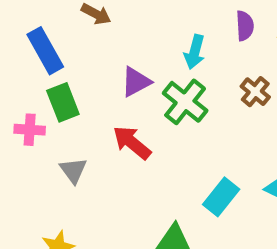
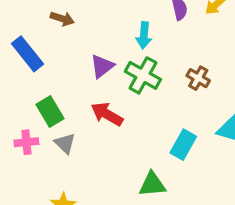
brown cross: (255, 92) -> (198, 78), moved
green rectangle: (63, 102) -> (50, 112), moved
pink cross: (30, 130) -> (26, 142), moved

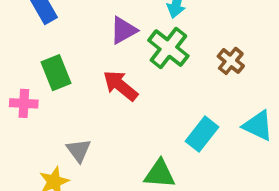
gray triangle: (65, 143) -> (79, 150), moved

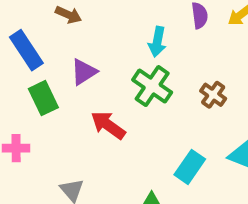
purple triangle: (123, 30) -> (84, 72), moved
green rectangle: (56, 73) -> (43, 98), moved

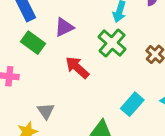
green rectangle: (43, 98) -> (33, 43), turned -35

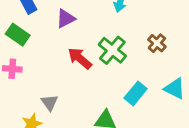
green rectangle: (33, 43) -> (18, 35), moved
green cross: (112, 43) -> (112, 50), moved

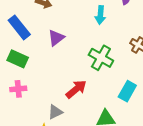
red arrow: (80, 58) -> (76, 89), moved, turned 110
gray triangle: (50, 103) -> (55, 112), turned 49

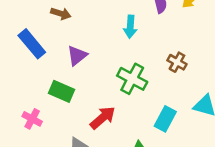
green rectangle: (18, 59) -> (61, 91), moved
pink cross: (18, 89) -> (32, 119), turned 35

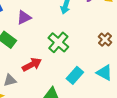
brown cross: (177, 62) -> (105, 39), moved

